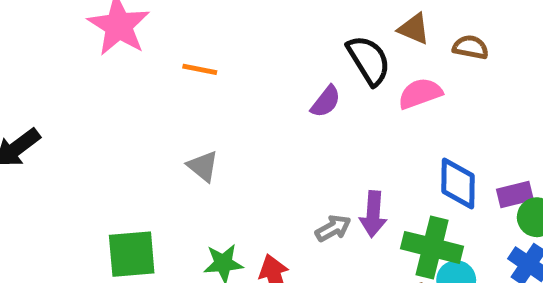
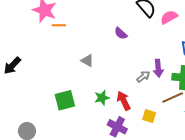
orange line: (200, 69) -> (59, 25), moved
purple semicircle: (326, 102) -> (121, 33), moved, turned 104

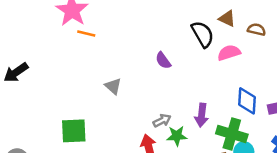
gray arrow: (143, 77) -> (162, 121), moved
green star: (102, 98) -> (177, 136), moved

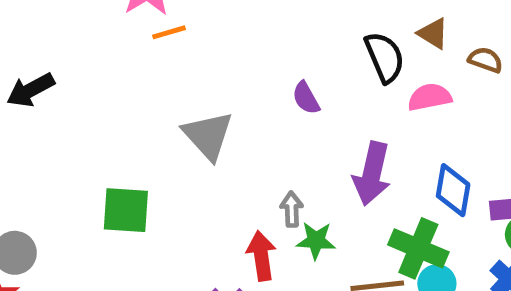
orange line: (86, 34) -> (169, 32), turned -36
gray triangle: (113, 86) -> (208, 135), size x1.6
purple arrow: (202, 115) -> (372, 174), moved, size x1.4
gray arrow: (162, 121) -> (292, 209), turned -72

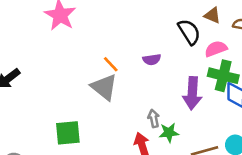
orange line: (169, 32) -> (111, 64), moved, turned 72
purple semicircle: (306, 98) -> (152, 60), turned -60
green cross: (418, 248) -> (223, 76), moved

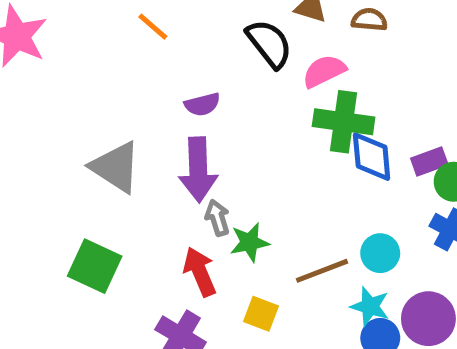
orange line: (111, 64) -> (153, 27), moved
purple arrow: (192, 93) -> (198, 170), moved
green square: (68, 133) -> (95, 266), moved, turned 36

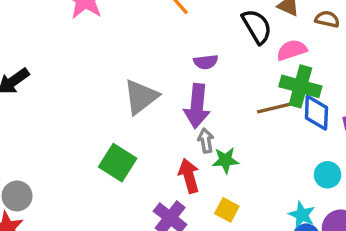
gray triangle: (116, 167) -> (141, 97), turned 42
cyan circle: (380, 253) -> (328, 175), moved
brown line: (322, 271) -> (276, 108), moved

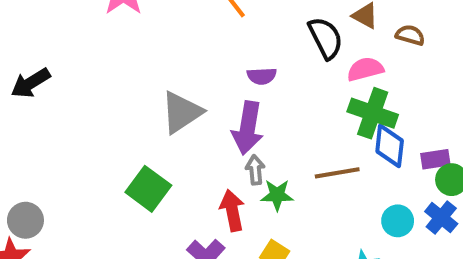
brown line: (276, 108) -> (337, 173), moved

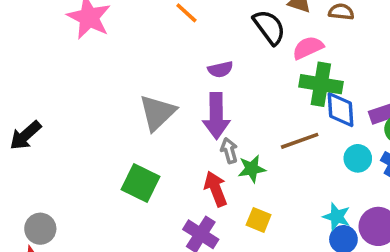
black arrow: (31, 83) -> (25, 135), moved
cyan circle: (398, 221) -> (358, 158), moved

